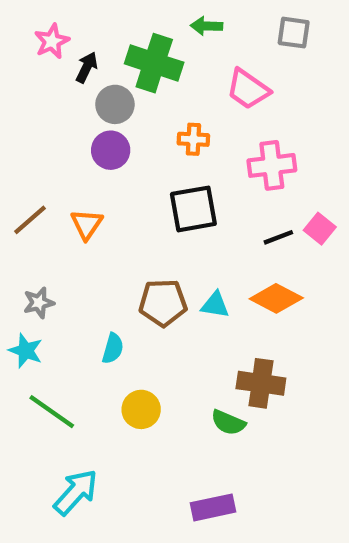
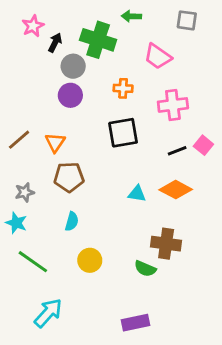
brown pentagon: (163, 303) -> (69, 177), moved

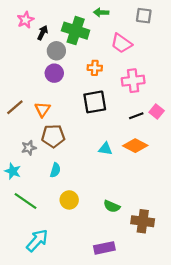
gray star: (25, 192) -> (29, 148), moved
brown cross: (166, 244) -> (143, 221), moved

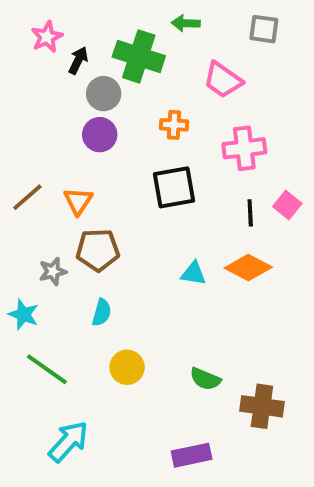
black line: (136, 116) -> (250, 213), turned -72

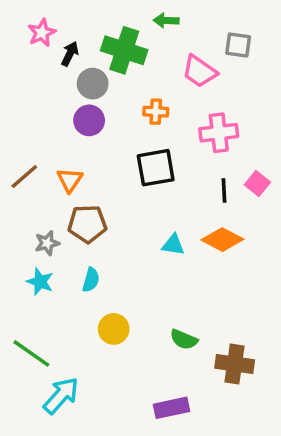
gray square: (264, 29) -> (238, 45), moved
cyan star: (23, 314) -> (40, 282), moved
green line: (47, 369) -> (31, 353), moved

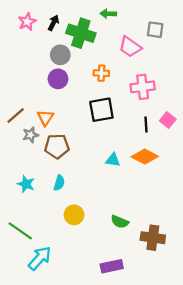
black arrow: (70, 54) -> (53, 23), moved
gray star: (47, 243) -> (31, 135), moved

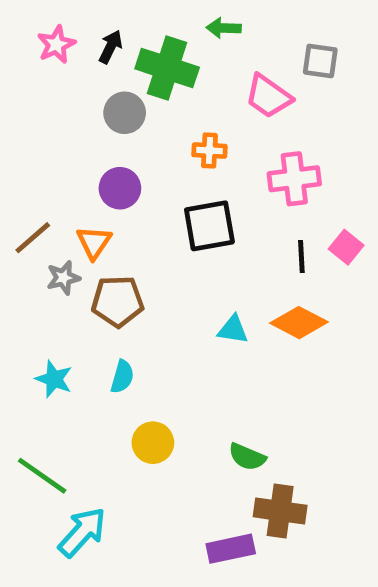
purple circle: (58, 79) -> (120, 188), moved
brown cross: (153, 238) -> (280, 511), moved

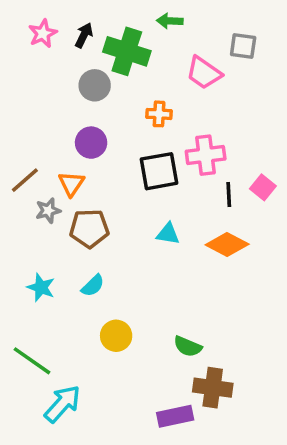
pink cross: (294, 179) -> (206, 155), moved
cyan triangle: (233, 330) -> (168, 234), moved
cyan semicircle: (122, 377) -> (93, 286), turned 30

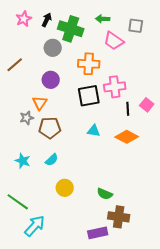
green arrow: (170, 21) -> (103, 19), moved
orange cross: (159, 114) -> (89, 64), size x1.5
brown line: (25, 180) -> (15, 65), moved

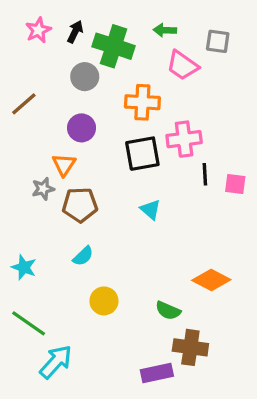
pink square: (147, 105) -> (235, 184), moved, turned -32
cyan triangle: (94, 131) -> (150, 210), turned 32
orange diamond: (127, 137) -> (211, 280), moved
cyan star: (23, 161) -> (24, 267), moved

